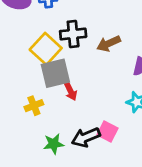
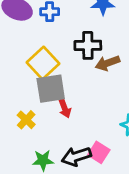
black cross: (73, 34) -> (88, 45), moved
yellow cross: (34, 106) -> (26, 120), turned -30

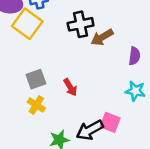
yellow square: (43, 63) -> (27, 24), moved
gray square: (51, 89) -> (36, 79), moved, size x0.7

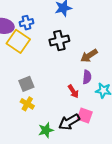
brown arrow: (102, 37) -> (89, 56), moved
purple semicircle: (134, 56) -> (87, 77), moved
red arrow: (70, 87) -> (73, 91), moved

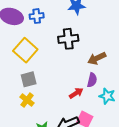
yellow square: (18, 41) -> (25, 50), moved
red arrow: (73, 91) -> (76, 93), turned -96

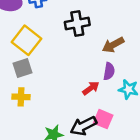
gray square: (29, 79) -> (23, 68), moved
yellow cross: (27, 100) -> (21, 97), moved, turned -32

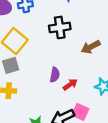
purple semicircle: (109, 71) -> (55, 75), moved

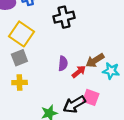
brown arrow: (91, 47) -> (95, 60), moved

